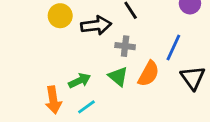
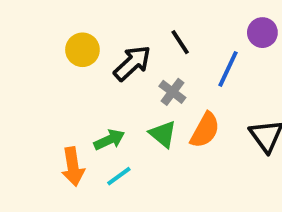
black arrow: (96, 25) -> (132, 63), turned -36
gray cross: (125, 46) -> (172, 92), turned 30
blue line: (173, 47) -> (228, 69), moved

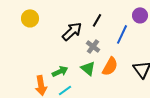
black line: (180, 42) -> (97, 20), turned 64
yellow circle: (82, 50) -> (30, 18), moved

